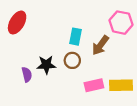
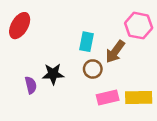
brown circle: (72, 60) -> (93, 69), moved

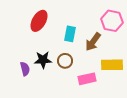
red ellipse: (20, 26) -> (39, 21), moved
brown circle: (93, 69) -> (65, 61), moved
yellow rectangle: (139, 97) -> (112, 65), moved

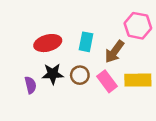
red ellipse: (39, 21) -> (48, 43), moved, turned 45
pink rectangle: (87, 79) -> (107, 81), moved, turned 66

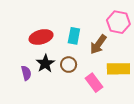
black star: (53, 74) -> (45, 63), turned -30
pink rectangle: (107, 81) -> (94, 83), moved

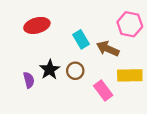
cyan rectangle: (74, 36) -> (81, 39), turned -42
red ellipse: (41, 37) -> (37, 25), moved
brown arrow: (98, 44) -> (108, 49), turned 78

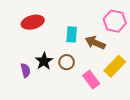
cyan rectangle: (81, 39) -> (72, 34), turned 35
yellow rectangle: (130, 75) -> (115, 66), turned -45

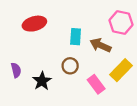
black star: (44, 61) -> (42, 81), moved
purple semicircle: (26, 70) -> (16, 70), moved

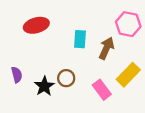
brown arrow: (100, 45) -> (106, 48), turned 90
brown circle: (70, 66) -> (66, 78), moved

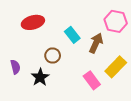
cyan rectangle: (80, 39) -> (72, 35), turned -42
brown circle: (66, 78) -> (53, 56), moved

